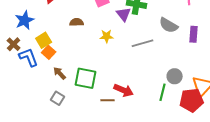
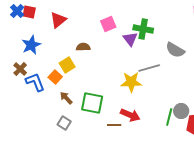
yellow star: (107, 36) -> (131, 82), moved, size x1.5
yellow square: (44, 40) -> (67, 65), moved
gray circle: (175, 76) -> (181, 111), moved

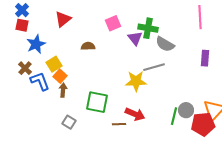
red square: (29, 12) -> (22, 25), moved
gray semicircle: (175, 50) -> (165, 44), moved
yellow square: (67, 65) -> (54, 64), moved
brown arrow: (66, 98) -> (63, 90), moved, turned 48

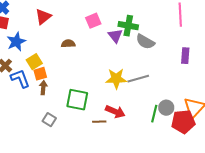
gray line: (154, 67) -> (138, 79), moved
orange square: (60, 76) -> (40, 74), turned 32

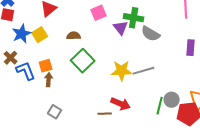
yellow square: (34, 62) -> (40, 35), moved
green square: (77, 100) -> (83, 61), moved, turned 35

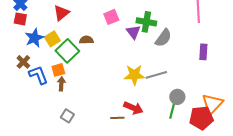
gray semicircle: (151, 34) -> (163, 38), turned -84
green square: (83, 61) -> (67, 51), moved
gray circle: (172, 100) -> (177, 97), moved

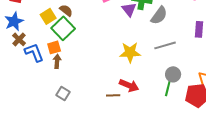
blue star: (34, 38) -> (14, 21), moved
brown semicircle: (86, 40) -> (66, 10), moved, turned 40
gray line: (156, 75) -> (165, 45), moved

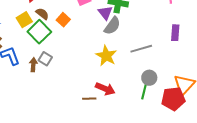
gray semicircle: (159, 15) -> (112, 26), moved
orange square: (54, 47) -> (63, 20), moved, turned -32
yellow star: (130, 52) -> (106, 56), turned 30
gray square: (63, 93) -> (45, 59), moved

